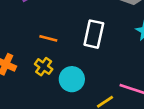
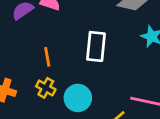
orange line: (48, 38) -> (47, 57), turned 72

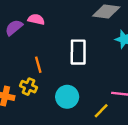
yellow cross: (46, 88) -> (28, 87), moved

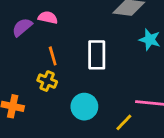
orange line: (38, 65) -> (53, 56), moved
yellow cross: (28, 87) -> (47, 81), moved

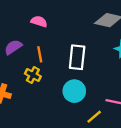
purple semicircle: (22, 27) -> (13, 47), moved
cyan circle: (84, 107) -> (74, 91), moved

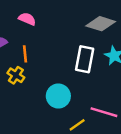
white rectangle: (77, 57) -> (85, 59), moved

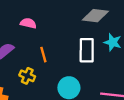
orange line: (25, 54) -> (43, 55), moved

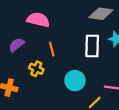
pink semicircle: (28, 23) -> (38, 20), size x1.5

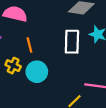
cyan circle: (75, 81) -> (37, 72), moved

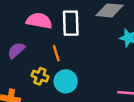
white rectangle: (72, 42) -> (71, 23), moved

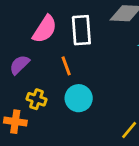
pink semicircle: (39, 21) -> (45, 29), turned 115
yellow cross: (40, 76) -> (36, 99), moved

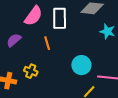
cyan circle: (79, 98) -> (81, 65), moved
yellow cross: (36, 99) -> (31, 71), moved

